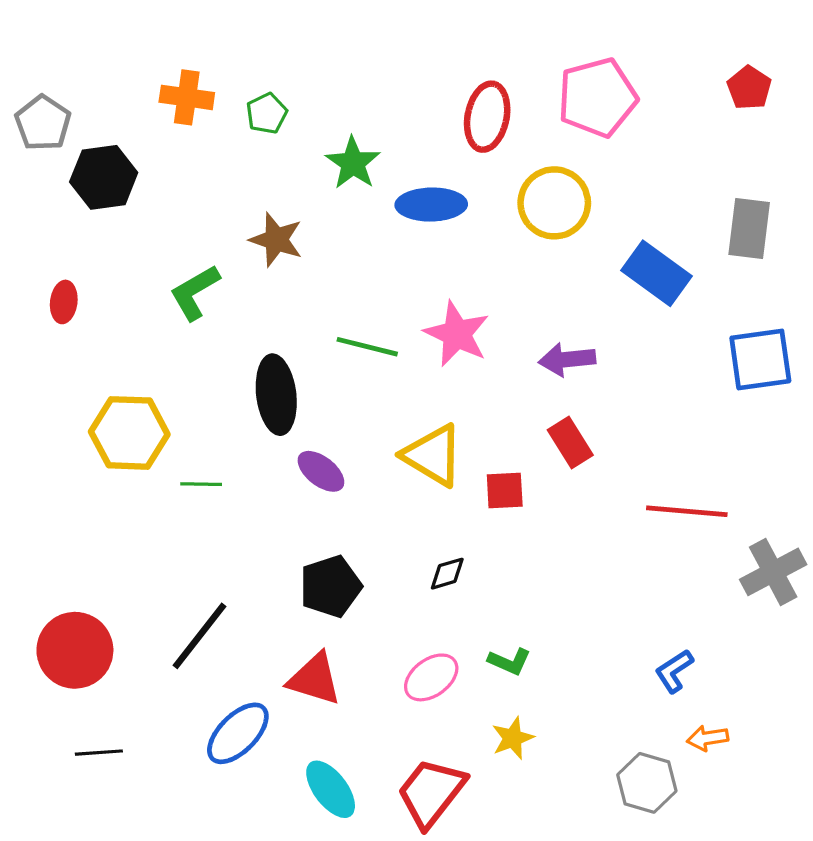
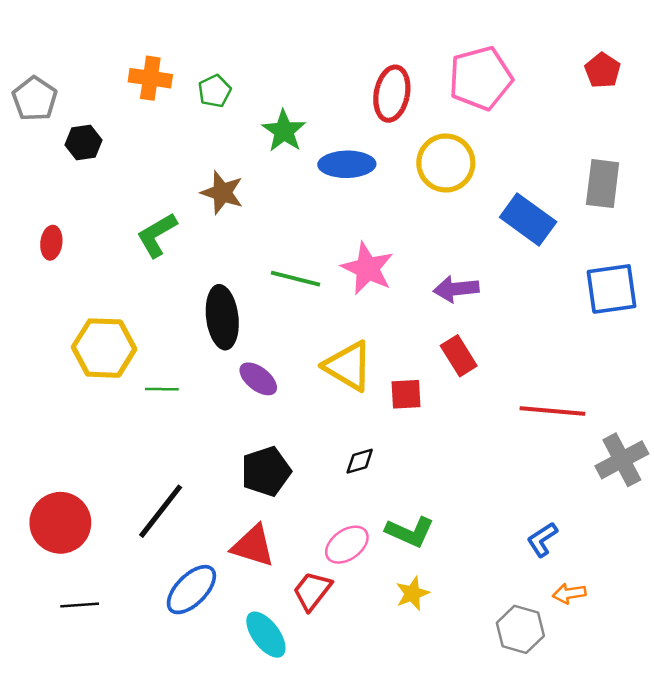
black hexagon: (104, 177) -> (83, 142), size x0.7
green L-shape: (510, 661) -> (410, 532), size x1.4
red trapezoid: (431, 792) -> (312, 591), moved, size x0.7

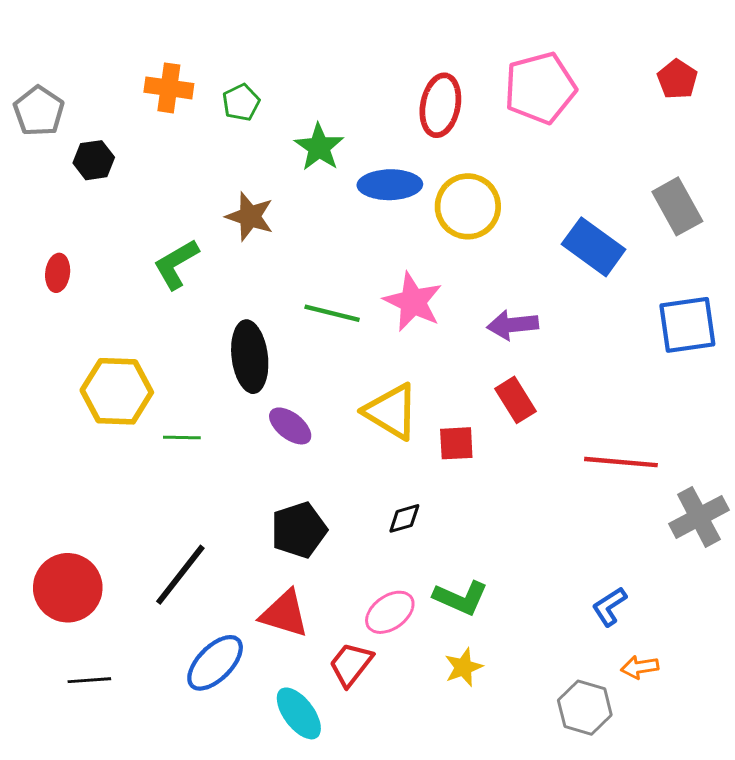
yellow circle: (446, 163) -> (468, 206), moved
gray rectangle: (603, 184) -> (677, 206), turned -36

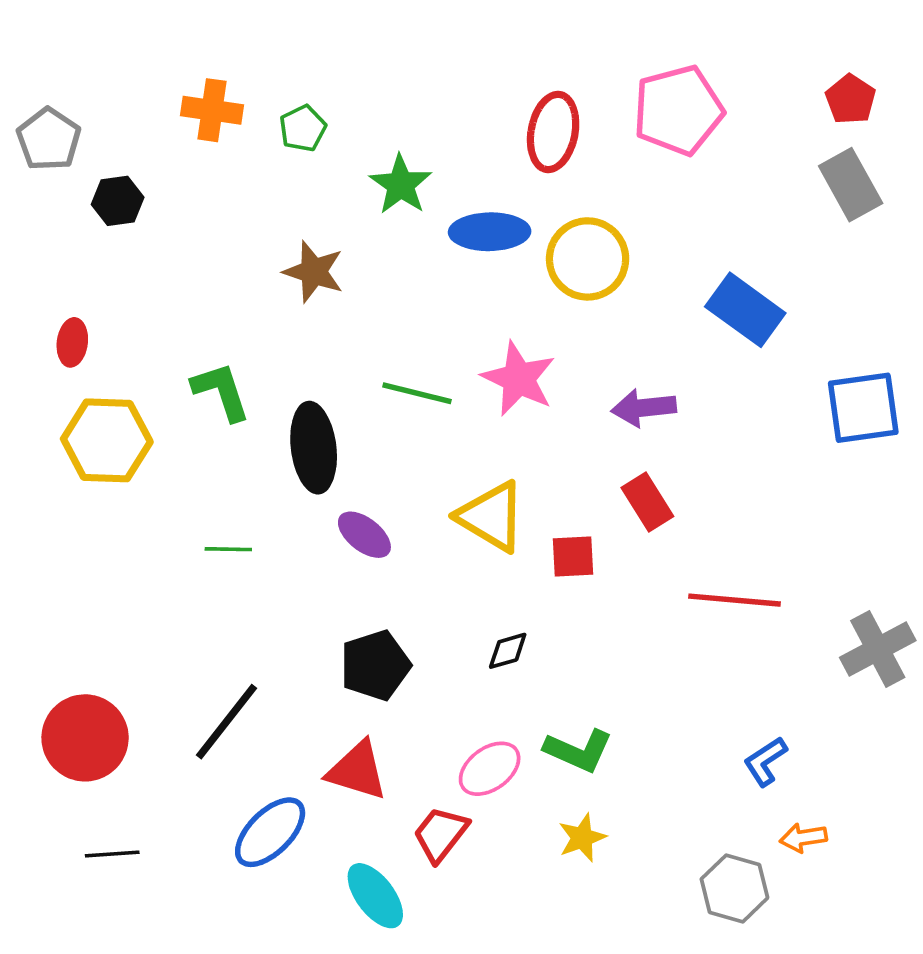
gray rectangle: (677, 206) -> (851, 185), moved
green L-shape: (176, 264) -> (221, 391), moved, turned 102
yellow hexagon: (117, 391) -> (107, 440), moved
red line: (621, 462) -> (734, 600), moved

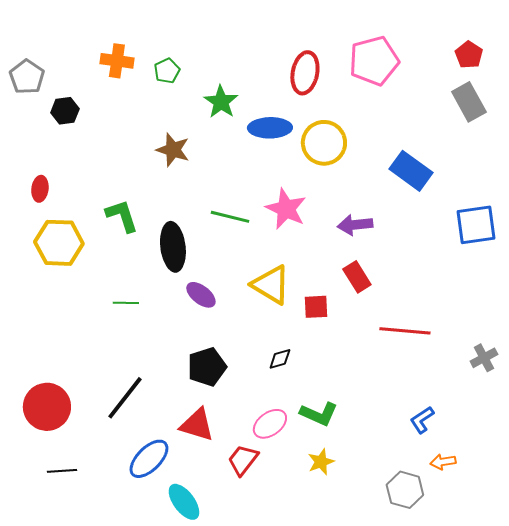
gray cross: (878, 649) -> (484, 358), size x0.7
cyan ellipse: (375, 896) -> (184, 502), moved

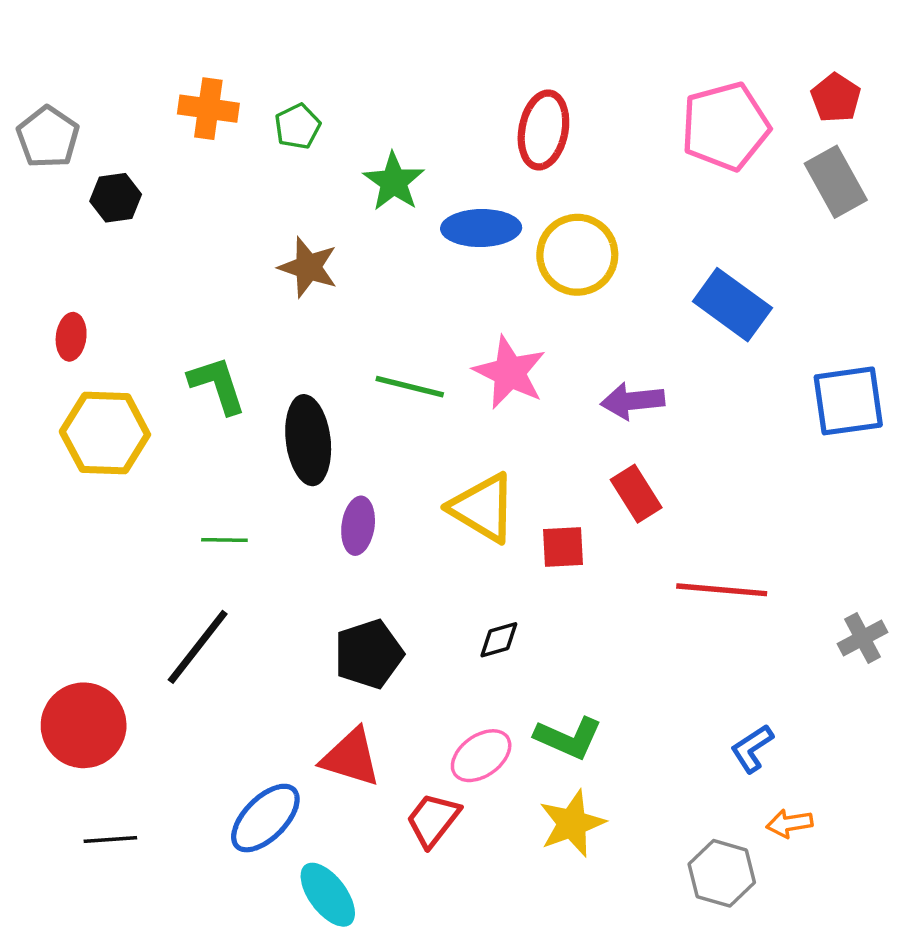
pink pentagon: (374, 61) -> (725, 126), moved
purple ellipse: (201, 295) -> (358, 526), turned 60
black line: (125, 398) -> (198, 647), moved
yellow star: (321, 462) -> (572, 823), size x1.4

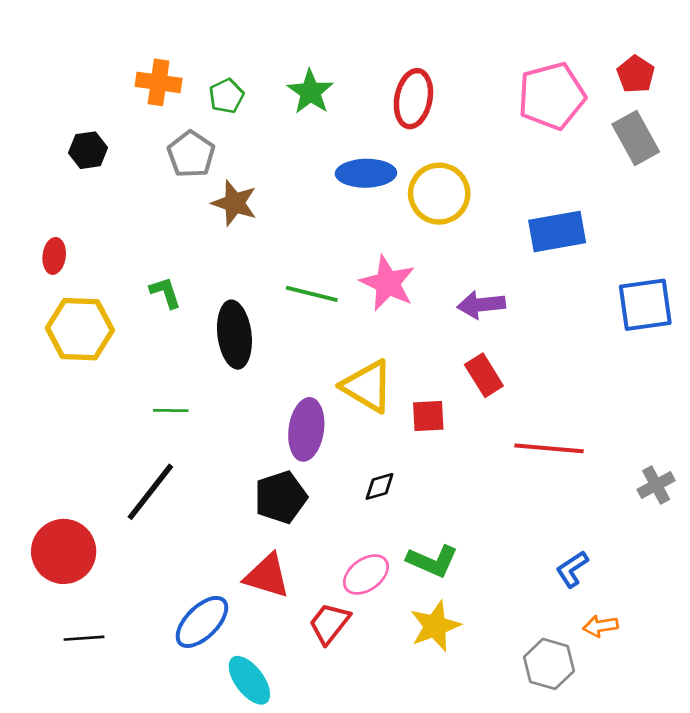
gray pentagon: (48, 137) -> (191, 154), moved
green star: (394, 182) -> (310, 92), moved
blue rectangle: (732, 305) -> (557, 232), turned -46
green L-shape: (217, 385) -> (165, 293), size x0.7
purple ellipse: (358, 526) -> (306, 429), moved, size x1.4

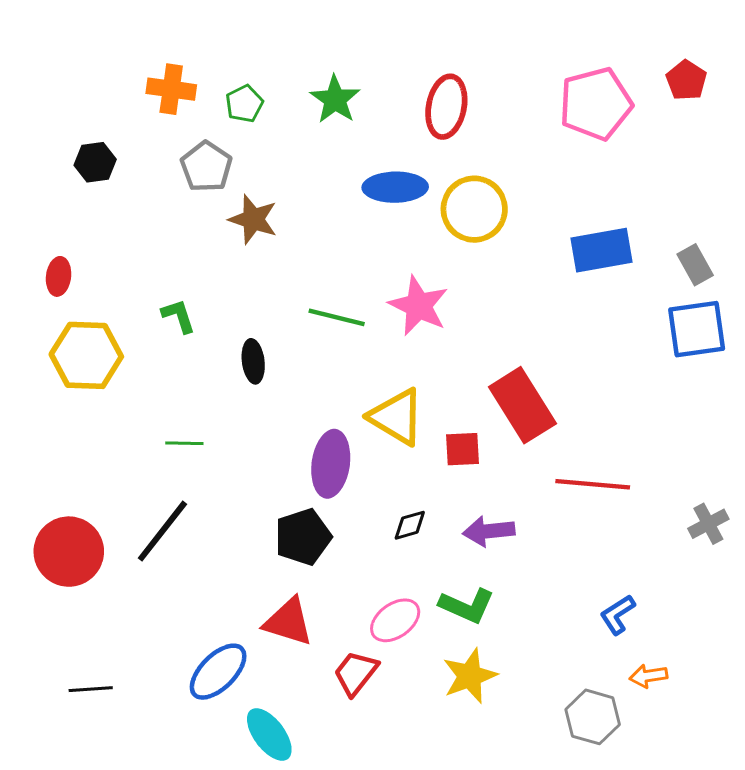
gray rectangle: (636, 138) -> (695, 265), moved, size x0.7
purple arrow: (481, 305) -> (489, 531), moved
black ellipse: (234, 335) -> (253, 361), size x0.6
red rectangle: (484, 375) -> (522, 405), size x1.6
red circle: (64, 551) -> (69, 552), moved

